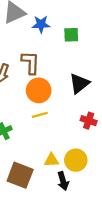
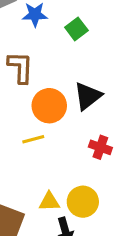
green square: (71, 35) -> (76, 29), turned -35
orange circle: (39, 90) -> (49, 106), moved

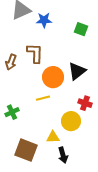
green square: (76, 29) -> (81, 29), moved, turned -32
yellow circle: (83, 202) -> (71, 121), moved

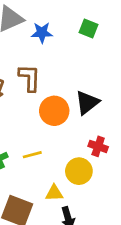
green square: (81, 29) -> (89, 29), moved
yellow line: (43, 98) -> (32, 155), moved

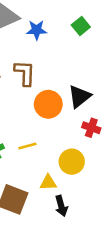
green square: (89, 29) -> (81, 26), turned 30
red cross: (98, 146) -> (91, 128), moved

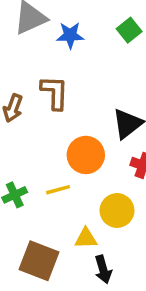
orange circle: (48, 104) -> (86, 155), moved

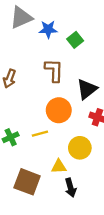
green square: (129, 30) -> (75, 40), moved
brown L-shape: (55, 93) -> (54, 70), moved

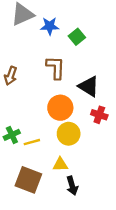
black triangle: (87, 89) -> (89, 86), turned -50
yellow line: (40, 134) -> (32, 142), moved
yellow circle: (80, 148) -> (69, 134), moved

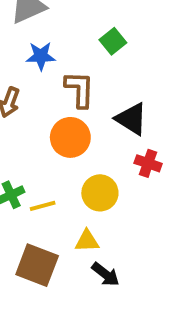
blue star: (50, 26) -> (41, 56), moved
orange circle: (60, 108) -> (70, 137), moved
black arrow: (72, 186) -> (105, 274), turned -36

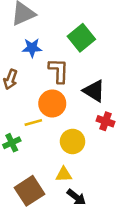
green square: (113, 41) -> (81, 38), size x1.5
yellow line: (43, 206) -> (33, 122), moved
brown square: (37, 265) -> (29, 191), turned 36

